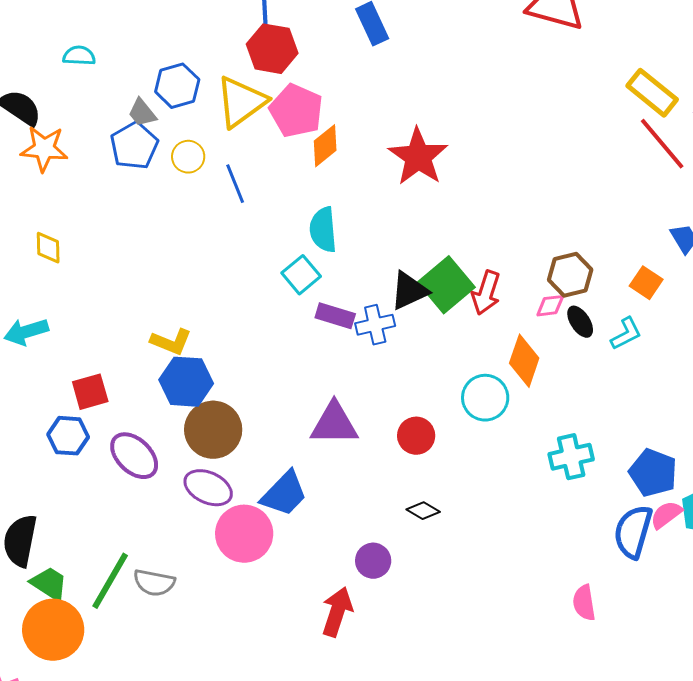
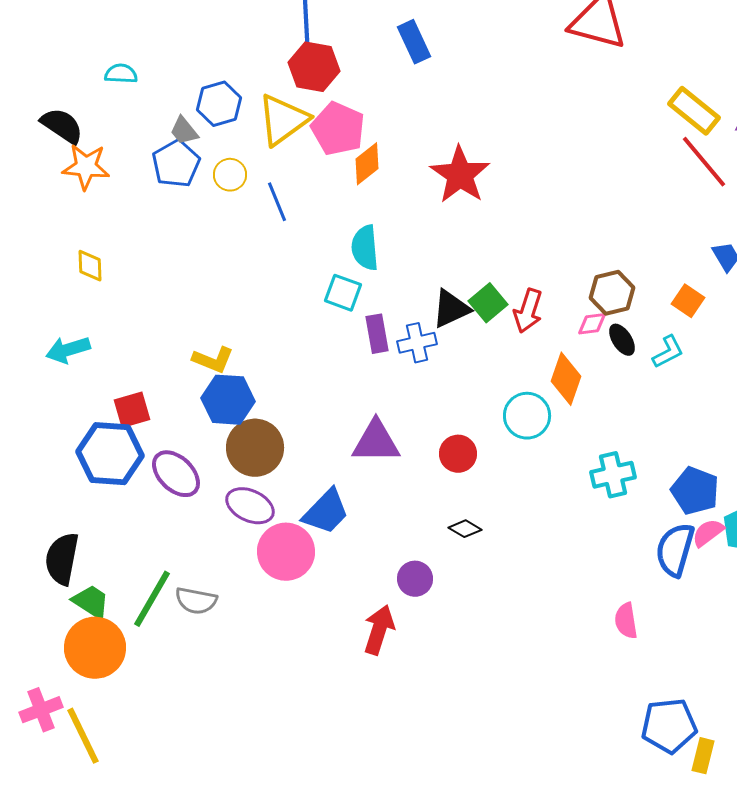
cyan square: (301, 275) -> (343, 293), turned -30
green square: (446, 285) -> (488, 303), size x0.7
purple rectangle: (335, 316) -> (377, 334), turned 63
blue hexagon: (68, 436) -> (110, 454), size x1.6

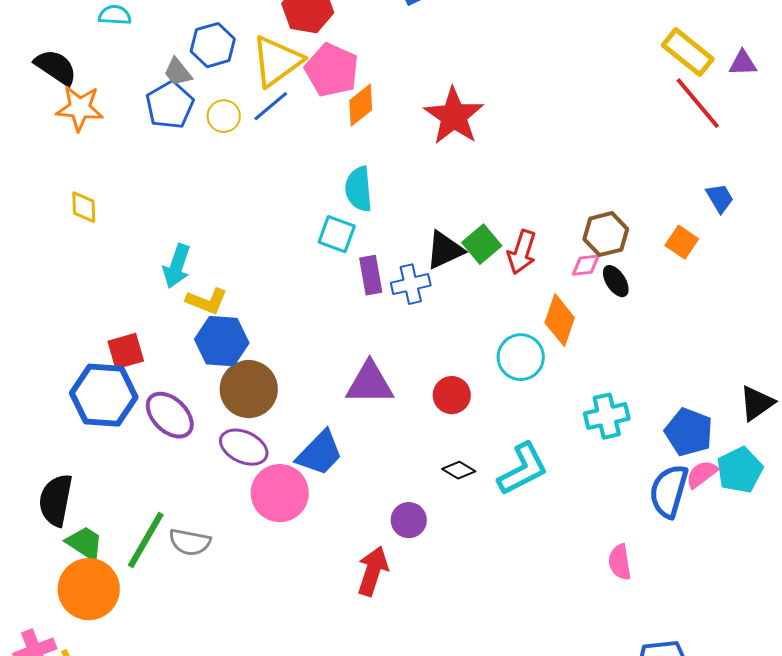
blue line: (277, 202) -> (271, 106), moved, turned 72
cyan arrow: (68, 350) -> (177, 266), moved, turned -54
cyan L-shape: (668, 352) -> (523, 469), moved, size x1.6

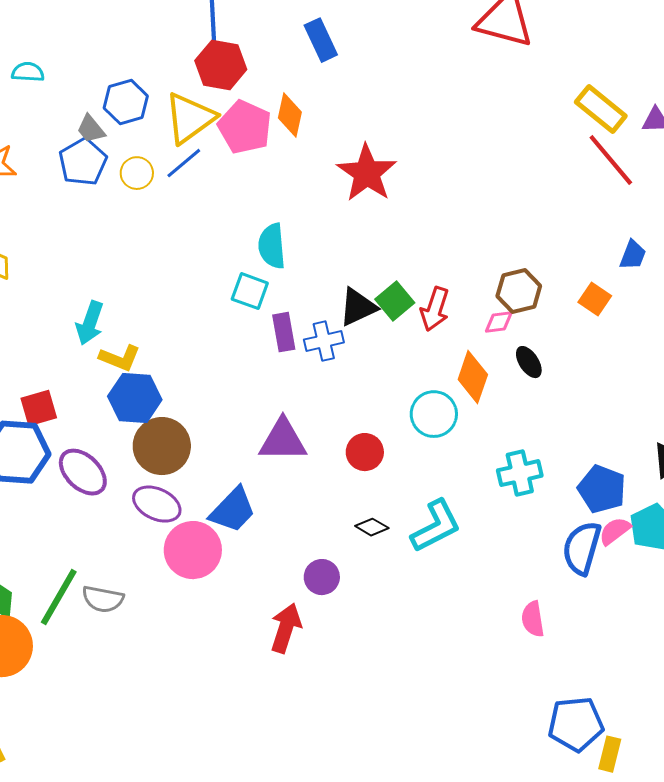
orange diamond: (361, 105) -> (290, 115), moved, turned -39
blue trapezoid: (720, 198) -> (633, 255), turned 52
black ellipse: (616, 281) -> (529, 362), moved

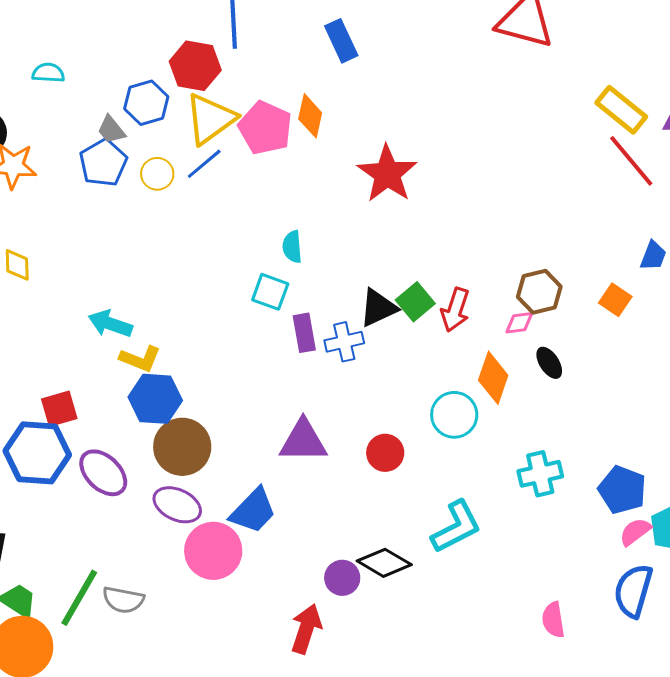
red hexagon: (221, 65) -> (195, 66), moved
cyan semicircle: (272, 246) -> (292, 247), size x0.7
cyan arrow: (90, 323) -> (110, 324), turned 90
black diamond: (372, 527) -> (384, 563), moved, size x1.6
blue semicircle: (582, 548) -> (633, 591), moved

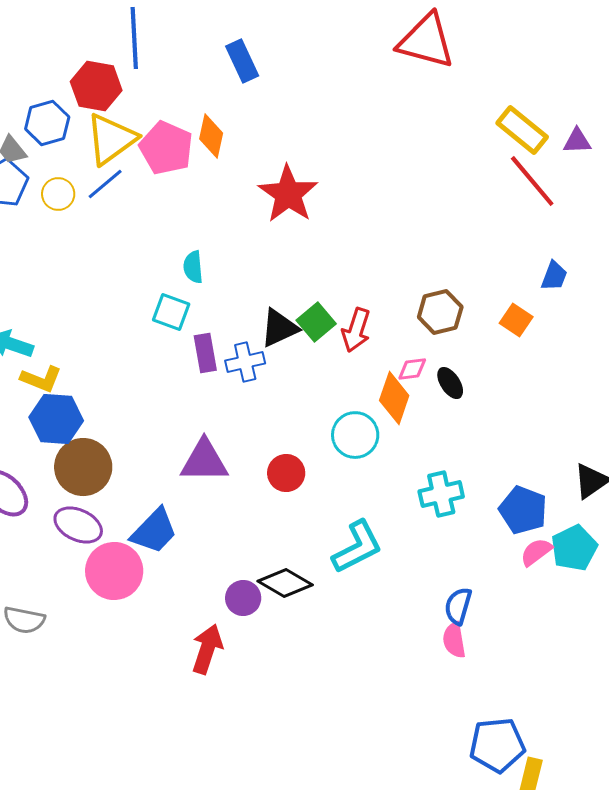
pink diamond: (519, 323) -> (412, 369), moved
blue semicircle: (633, 591) -> (458, 606), moved, size x0.7

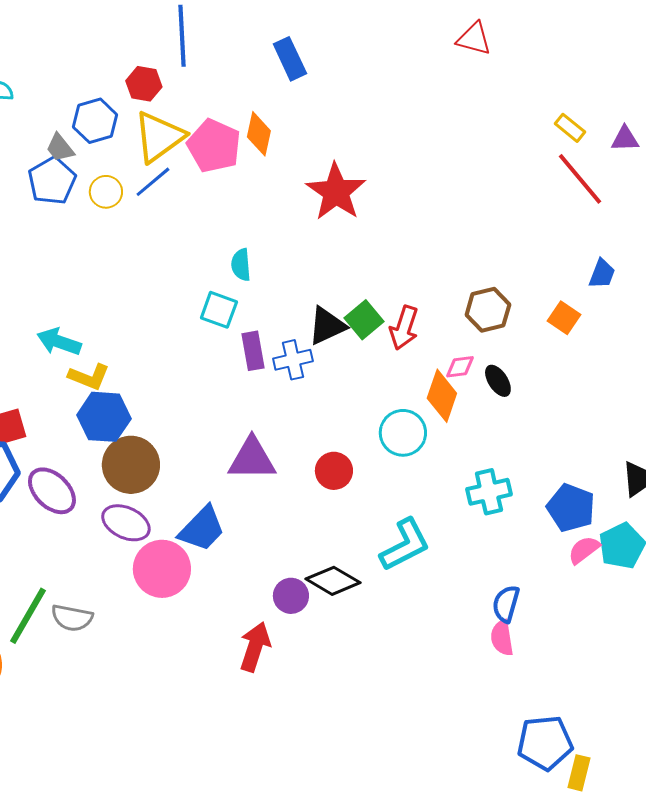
red triangle: (426, 41) -> (474, 39), size x0.6
red hexagon: (96, 86) -> (144, 84), size x0.7
yellow rectangle: (522, 130) -> (570, 128), size x0.6

